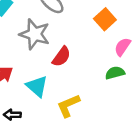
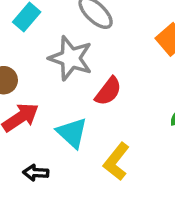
yellow L-shape: (68, 106) -> (116, 162), turned -30

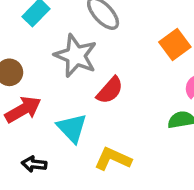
yellow L-shape: (116, 162) -> (113, 159), turned 72

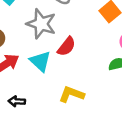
cyan triangle: (72, 128) -> (40, 61), moved

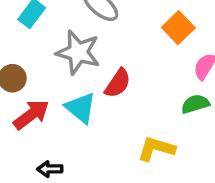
yellow L-shape: (72, 94) -> (156, 149), moved

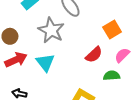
red semicircle: (118, 83) -> (94, 55), moved

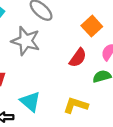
cyan triangle: (45, 62) -> (30, 102), moved

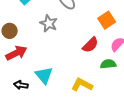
gray star: (26, 41) -> (49, 23), size x0.7

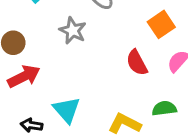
red semicircle: (90, 45) -> (137, 63), turned 108
green semicircle: (108, 64) -> (164, 108), moved

